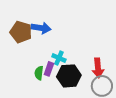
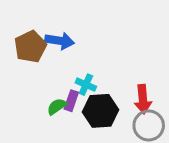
brown pentagon: (21, 32) -> (30, 47), turned 30
green semicircle: (39, 73) -> (57, 107), turned 48

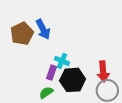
blue arrow: (60, 41) -> (43, 29), turned 54
green semicircle: (57, 107) -> (46, 93), moved

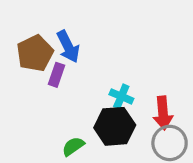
cyan cross: (62, 61) -> (121, 96), moved
purple rectangle: (51, 73) -> (57, 75), moved

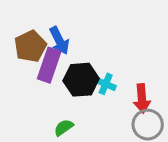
purple rectangle: (57, 75) -> (49, 65), size x1.6
black hexagon: (115, 126) -> (81, 80), moved

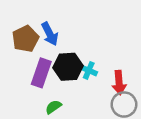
purple rectangle: (49, 65) -> (41, 73), moved

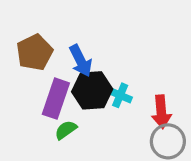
blue arrow: (50, 34) -> (81, 61), moved
green semicircle: (53, 107) -> (66, 130), moved

